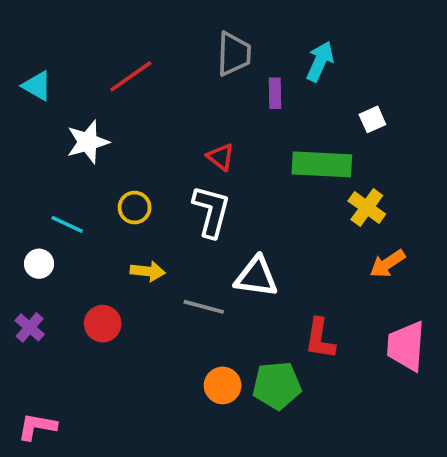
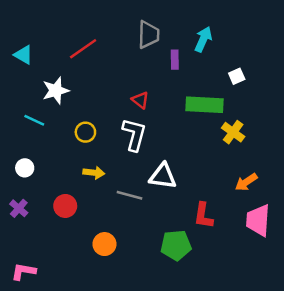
cyan line: (67, 224) -> (34, 120), moved
orange arrow: (387, 264) -> (246, 182), moved
orange circle: (223, 385) -> (104, 244), moved

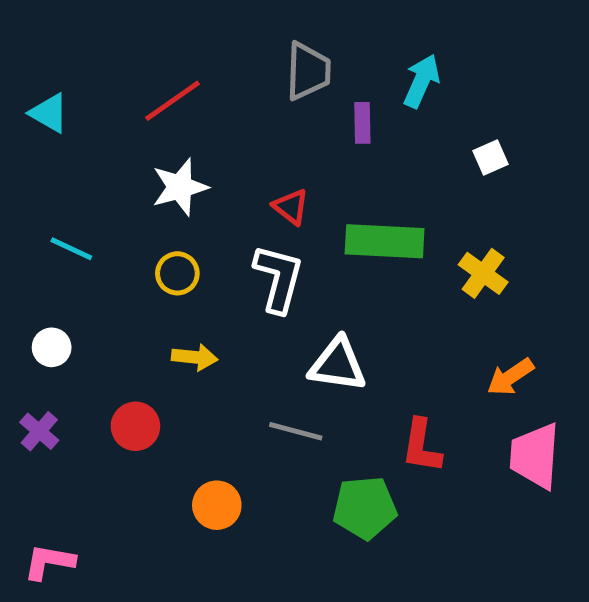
white star: (56, 90) -> (180, 187), moved
green rectangle: (205, 105) -> (385, 241), moved
gray line: (129, 195) -> (296, 431), moved

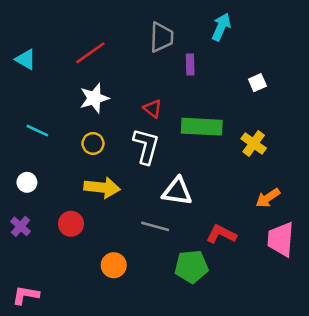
cyan arrow: (421, 81) -> (221, 27), moved
yellow arrow: (195, 357) -> (102, 188), size x1.5
red L-shape: (421, 446) -> (221, 234), turned 108

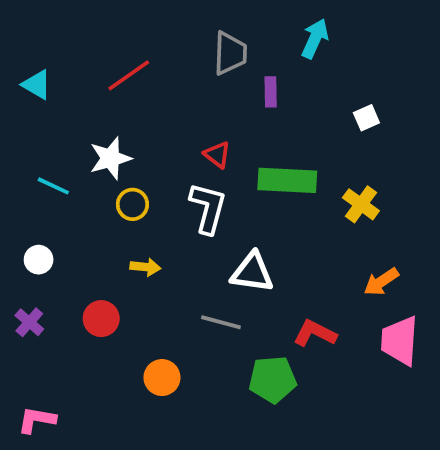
white star: (94, 98) -> (110, 158), moved
yellow arrow: (102, 188) -> (145, 267), size x0.6

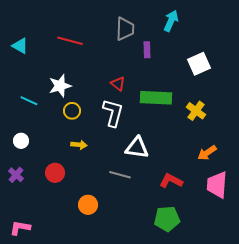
red line: (129, 75) -> (70, 41), turned 50
white square: (366, 118) -> (199, 64), size x1.6
green pentagon: (273, 379) -> (167, 219), moved

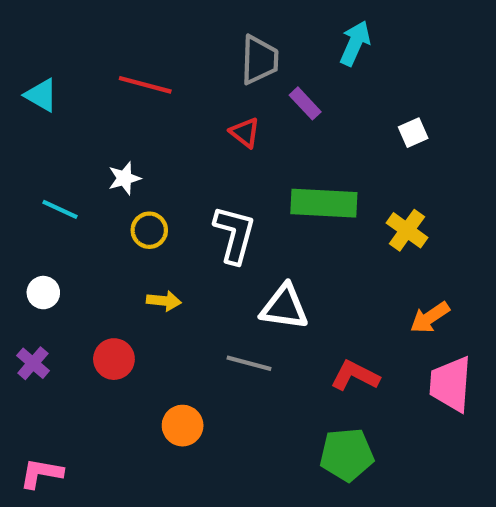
purple rectangle: (147, 50) -> (305, 103), turned -42
white square: (199, 64) -> (413, 133), size x0.6
red triangle: (118, 84) -> (245, 133), moved
white star: (60, 86) -> (124, 178), size x0.7

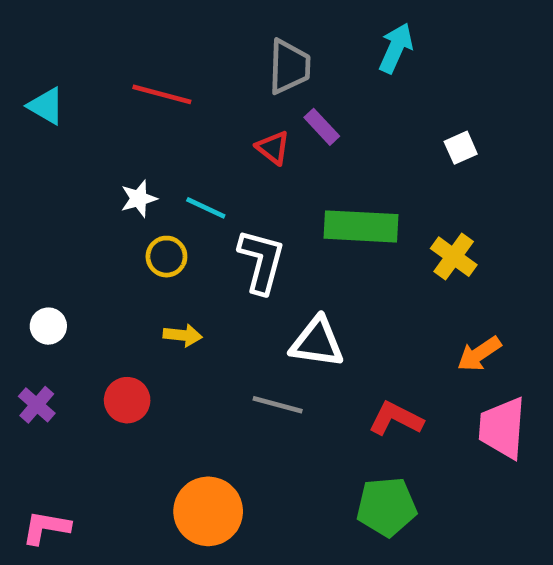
purple rectangle: (305, 103) -> (322, 127), moved
cyan line: (60, 209) -> (206, 208), moved
orange circle: (183, 426) -> (208, 511), moved, size x1.5

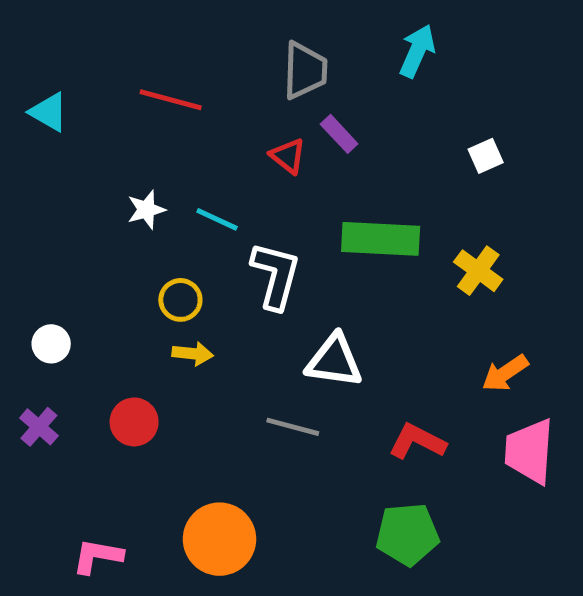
yellow circle: (166, 257) -> (180, 300), moved
pink L-shape: (46, 528) -> (97, 556), moved

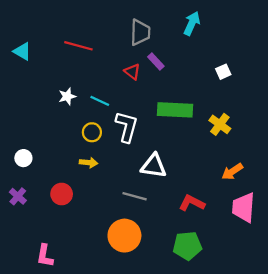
yellow circle: (180, 300) -> (92, 132), moved
orange circle: (220, 539) -> (124, 236), moved
pink L-shape: (97, 556) -> (45, 256), turned -90

